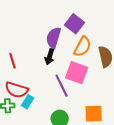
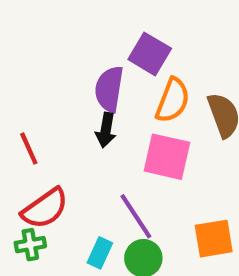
purple line: (62, 86) -> (136, 216), moved
red semicircle: (17, 90) -> (45, 208), turned -45
cyan rectangle: (28, 102) -> (100, 253), moved

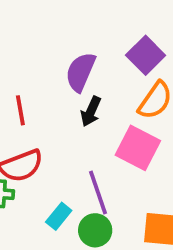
purple semicircle: (109, 89) -> (81, 72), moved

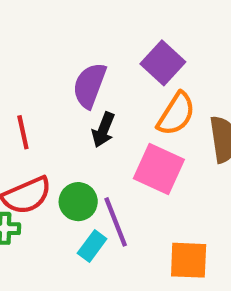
cyan rectangle: (59, 216) -> (92, 246), moved
green circle: (95, 230) -> (78, 202), moved

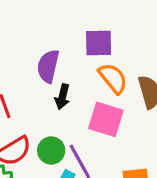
purple square: (163, 63) -> (99, 43), turned -36
orange semicircle: (176, 114) -> (113, 78), turned -64

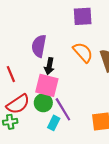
purple square: (99, 43) -> (83, 16), moved
pink square: (106, 119) -> (47, 85), moved

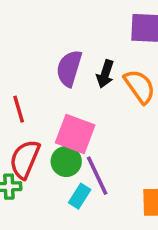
black arrow: (49, 66) -> (105, 74), moved
red semicircle: (18, 104) -> (25, 159), turned 140

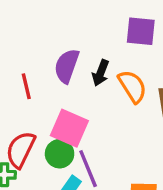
red line: (19, 109) -> (26, 86), moved

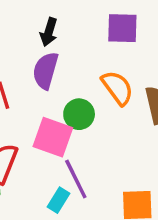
black arrow: (101, 73) -> (49, 32), moved
green circle: (60, 154) -> (79, 114), moved

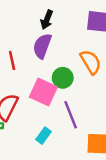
purple line: (76, 179) -> (71, 115), moved

